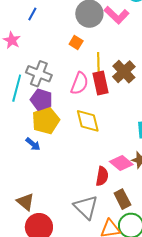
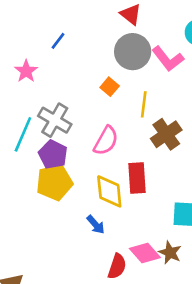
yellow line: (98, 62) -> (144, 104), moved
red rectangle: (101, 83) -> (137, 178), moved
blue arrow: (33, 144) -> (96, 225), moved

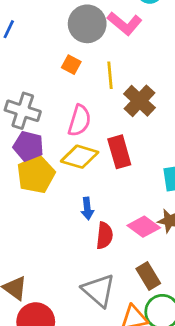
yellow diamond: (109, 191) -> (80, 157), moved, turned -56
blue arrow: (96, 225) -> (87, 208), turned 48
red semicircle: (117, 266) -> (104, 236), moved

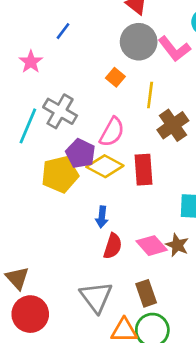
purple pentagon: (28, 146) -> (81, 153), moved

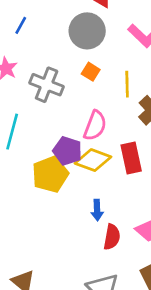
blue line: (63, 31) -> (21, 25), moved
gray circle: (139, 42) -> (87, 31), moved
gray cross: (60, 111) -> (47, 85), moved

